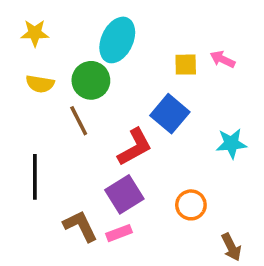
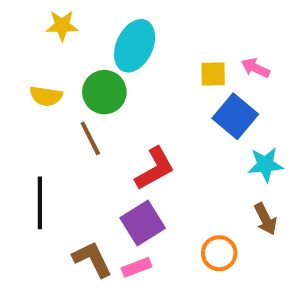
yellow star: (35, 33) -> (62, 26), moved
blue square: (170, 114) -> (235, 116), moved
orange circle: (191, 205) -> (219, 253), moved
brown arrow: (231, 247) -> (265, 219), moved

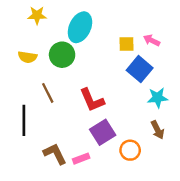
brown line: (90, 138) -> (48, 93), moved
red L-shape: (155, 169) -> (92, 100), turned 96
purple square: (143, 223) -> (103, 132), moved

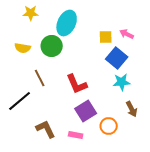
cyan star: (158, 98) -> (122, 82), moved
black line: (24, 120) -> (20, 101), turned 50
pink rectangle: (81, 159) -> (76, 135), moved, turned 32

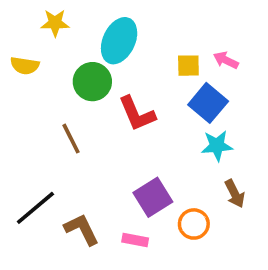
yellow semicircle: (23, 48) -> (25, 66), moved
red L-shape: (77, 84) -> (137, 114), moved
black line: (20, 101) -> (35, 208), moved

